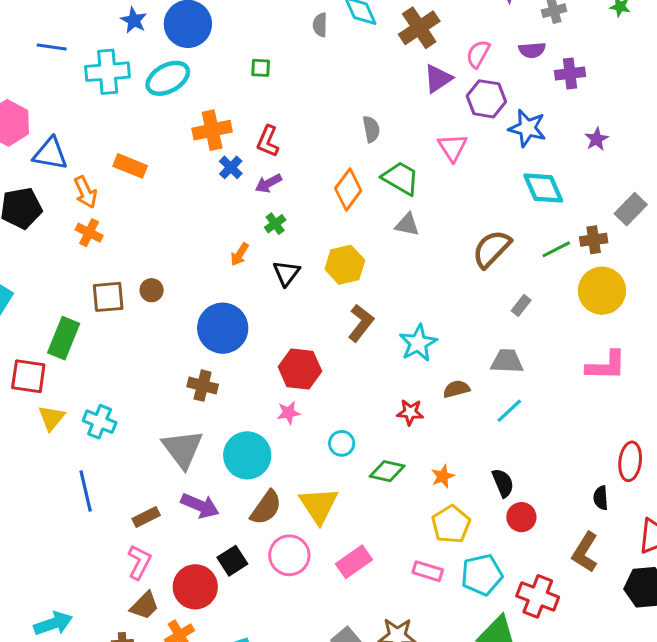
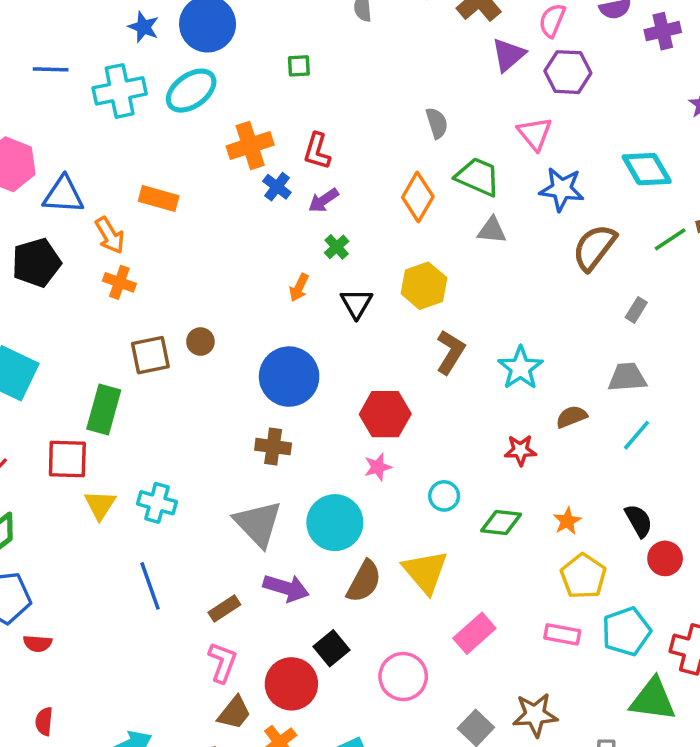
blue star: (527, 128) -> (562, 189), moved
pink circle: (289, 555) -> (403, 677), moved

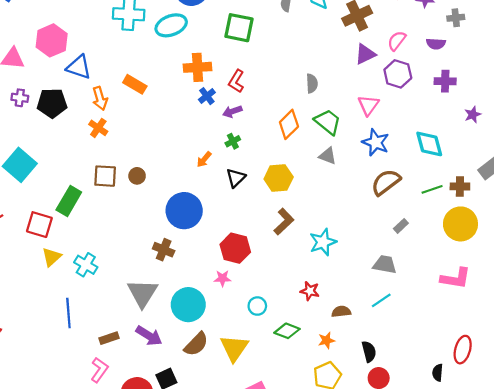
purple cross: (663, 31) -> (445, 81), moved
green square: (299, 66) -> (239, 28), size x2.0
brown semicircle: (572, 417) -> (341, 312), moved

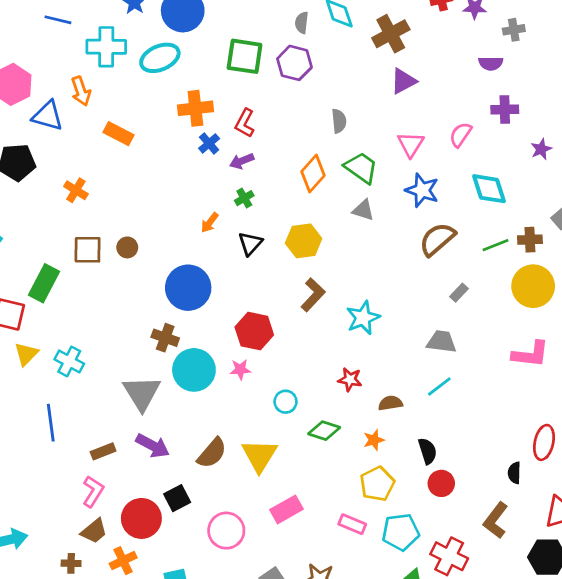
pink semicircle: (397, 41) -> (461, 135), moved
purple hexagon: (398, 74) -> (294, 63), moved
orange arrow: (100, 98) -> (81, 91), moved
cyan circle: (188, 305) -> (194, 370), moved

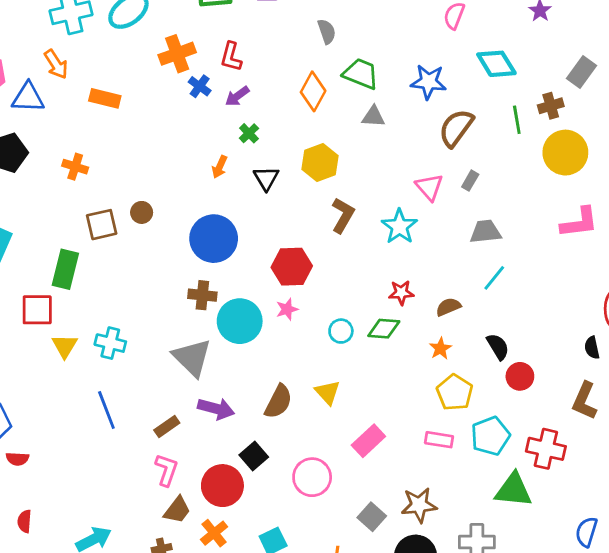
pink triangle: (411, 144) -> (429, 187), moved
green line: (495, 245) -> (517, 120), turned -65
gray rectangle: (459, 293) -> (470, 181), moved
green diamond: (324, 431) -> (384, 329), moved
yellow triangle: (259, 455) -> (328, 392), size x0.7

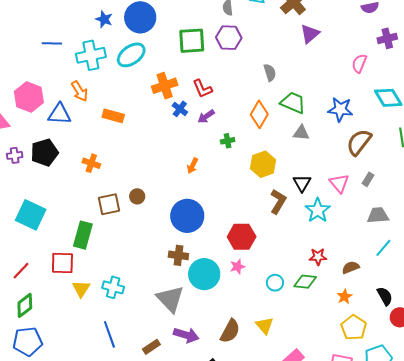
red L-shape: (231, 57) -> (202, 89), turned -40
green cross: (249, 133) -> (228, 141), moved, turned 32
black triangle: (266, 178) -> (302, 183), moved

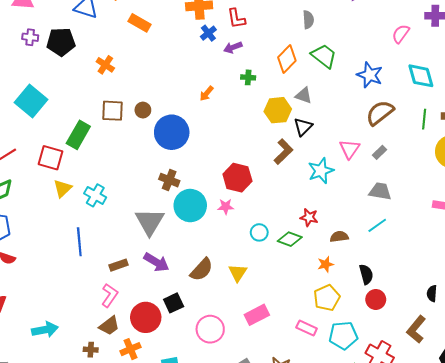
gray triangle: (301, 133) -> (304, 95), moved
black triangle: (302, 183) -> (303, 127), moved
blue circle: (187, 216) -> (172, 132), moved

